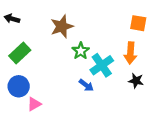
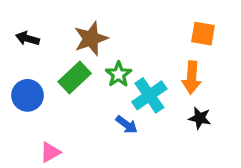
black arrow: (12, 19) -> (27, 38), moved
green rectangle: (20, 53) -> (75, 77), moved
blue circle: (19, 86) -> (27, 95), moved

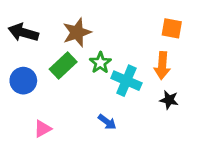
black arrow: (27, 38) -> (23, 32), size x1.5
cyan cross: (149, 95) -> (126, 81), turned -32
blue arrow: (127, 125) -> (107, 122), moved

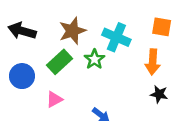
cyan cross: (126, 81) -> (116, 37), moved
pink triangle: (43, 129) -> (54, 99), moved

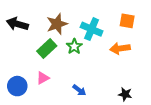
orange arrow: (153, 62) -> (120, 48), turned 78
blue circle: (22, 76) -> (17, 86), moved
black star: (159, 94) -> (125, 94), moved

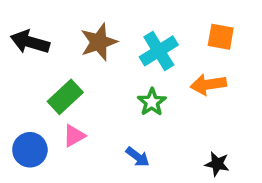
cyan cross: (92, 29) -> (159, 51), turned 35
green star: (74, 46) -> (152, 102), moved
green rectangle: (47, 48) -> (65, 97), moved

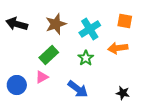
green rectangle: (65, 97) -> (49, 55), moved
blue arrow: (138, 157) -> (78, 89), size x1.5

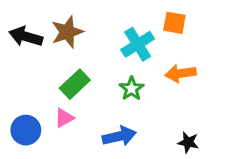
orange square: (125, 21) -> (174, 23), moved
brown star: (56, 24) -> (67, 32), moved
blue arrow: (78, 89) -> (119, 136), turned -50

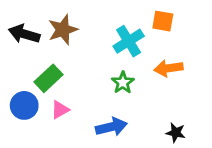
green rectangle: (75, 84) -> (48, 78), moved
blue circle: (26, 130) -> (24, 105), moved

